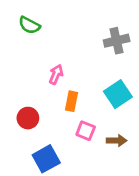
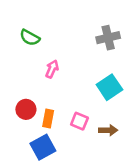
green semicircle: (29, 25) -> (30, 38), moved
orange rectangle: (72, 101) -> (48, 118), moved

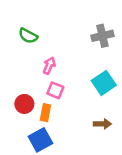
pink square: (79, 121) -> (55, 90), moved

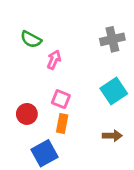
pink arrow: (49, 66) -> (54, 60), moved
orange rectangle: (45, 113) -> (62, 123), moved

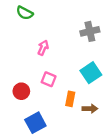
green semicircle: (31, 39) -> (25, 13), moved
orange rectangle: (62, 123) -> (70, 99), moved

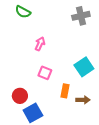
gray cross: (90, 31) -> (81, 16), moved
red circle: (21, 91) -> (20, 96), moved

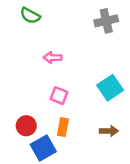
pink arrow: (40, 44) -> (52, 58), turned -112
orange rectangle: (65, 91) -> (63, 127), moved

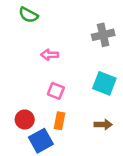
gray cross: (106, 21) -> (103, 35), moved
cyan square: (110, 88) -> (104, 83), turned -35

